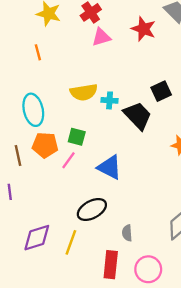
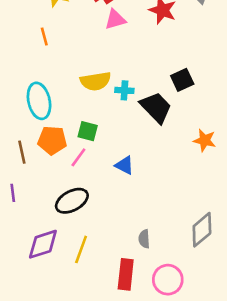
blue triangle: (110, 167) -> (124, 165), size x0.7
black ellipse: (92, 209) -> (72, 201), moved

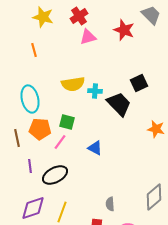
purple line: (13, 193) -> (30, 166), moved

